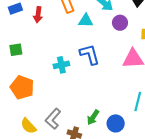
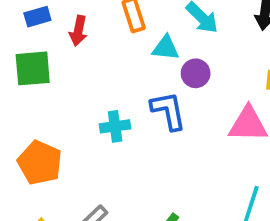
purple circle: (120, 23) -> (196, 73), moved
green square: (16, 50) -> (33, 68), moved, size x1.5

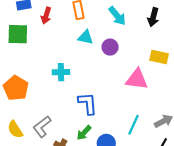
cyan triangle: (166, 48) -> (85, 37), moved
blue L-shape: (168, 111) -> (88, 103), moved

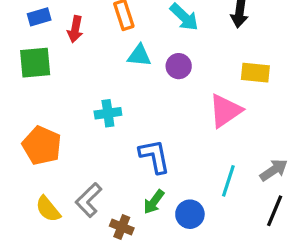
pink triangle: (137, 79) -> (225, 111), turned -35

